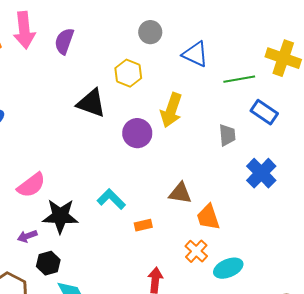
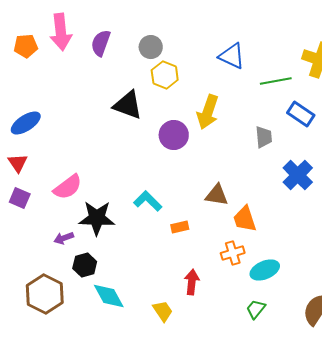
gray circle: (150, 32) -> (151, 47), moved
orange cross: (196, 251) -> (233, 253), turned 30

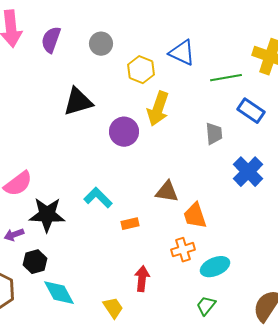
yellow hexagon: (165, 75) -> (141, 70), moved
black triangle: (128, 105) -> (78, 102), turned -36

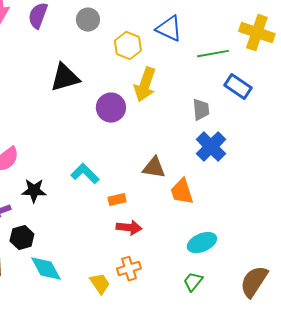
blue cross: (248, 172) -> (211, 147), moved
black star: (47, 215) -> (34, 191), size x0.7
orange cross: (183, 250) -> (129, 269), moved
red arrow: (142, 279) -> (129, 228), moved, turned 90

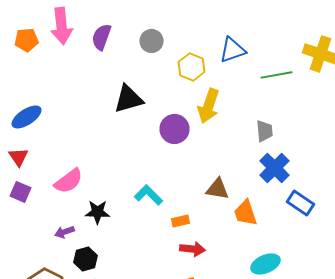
blue triangle: (169, 29) -> (232, 50), turned -44
blue rectangle: (238, 87) -> (300, 203), moved

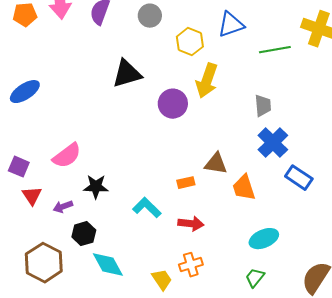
red triangle: (18, 157) -> (32, 196), moved
cyan L-shape: (148, 195) -> (147, 208), moved
orange rectangle: (180, 221) -> (186, 183), moved

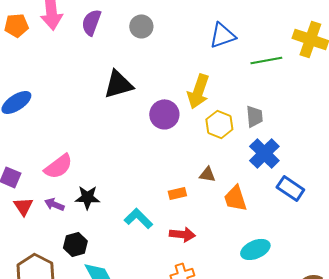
yellow hexagon: (190, 42) -> (219, 124), moved
brown triangle: (216, 164) -> (207, 174), size x0.7
purple arrow: (63, 207) -> (54, 204), moved, turned 42

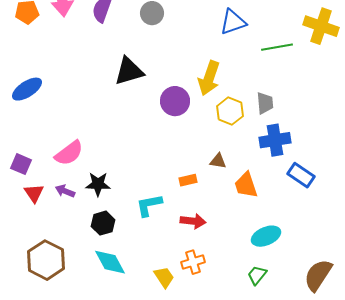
blue cross: (264, 153) -> (275, 140), turned 36
cyan L-shape: (138, 218) -> (149, 205), turned -56
black hexagon: (75, 244) -> (103, 223), moved

